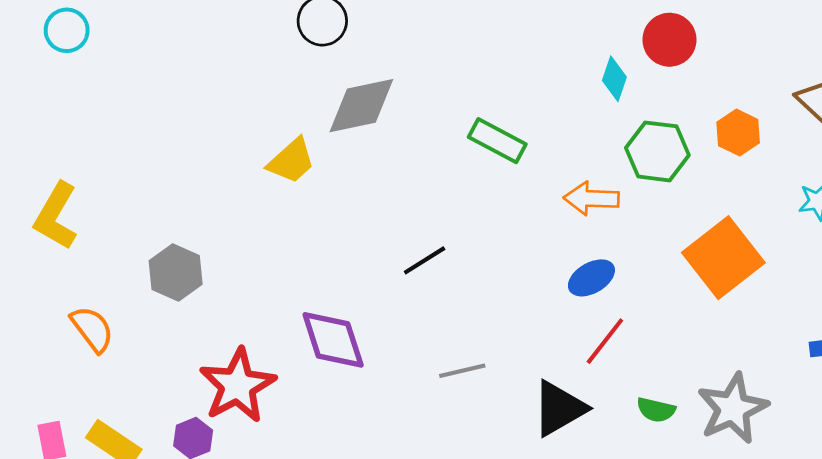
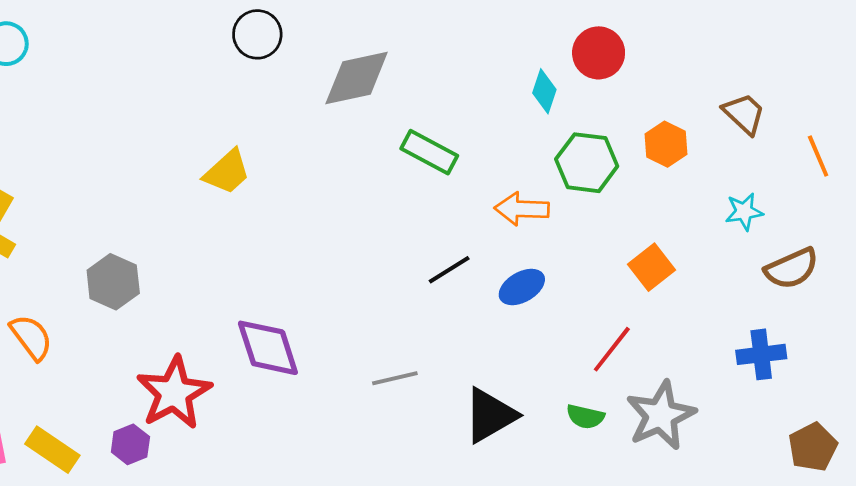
gray diamond: (361, 106) -> (357, 78), moved
orange square: (723, 258) -> (651, 267), size x0.6
black line: (425, 260) -> (449, 270), moved
red line: (605, 341) -> (612, 349), moved

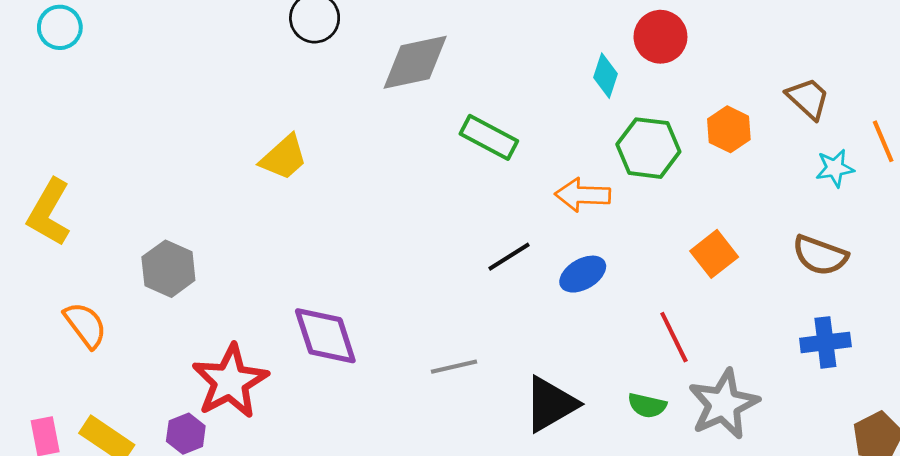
cyan star: (744, 212) -> (835, 168), moved
brown semicircle: (792, 268) -> (820, 255), moved, turned 44
red line: (612, 349) -> (674, 337), turned -64

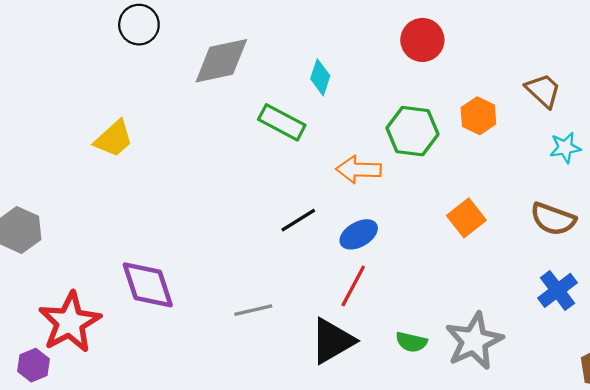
cyan diamond: (606, 76) -> (320, 77), moved
red line: (674, 337) -> (353, 286), moved, turned 54
blue cross: (825, 342) -> (557, 290), turned -30

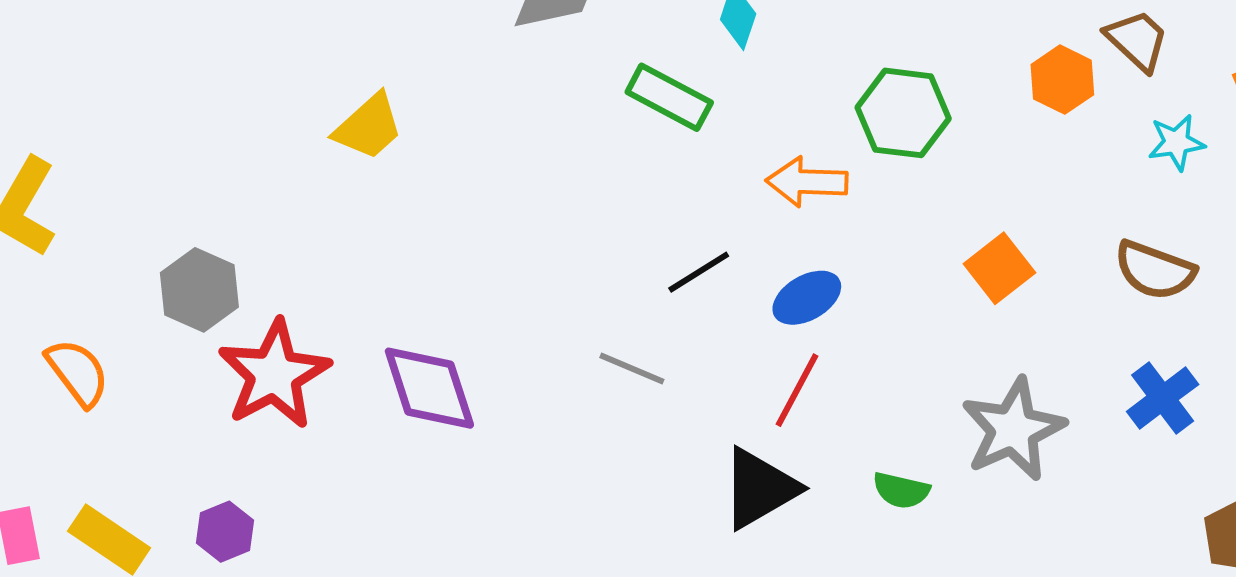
orange hexagon: (478, 116) -> (1062, 80), moved
gray line: (253, 310) -> (632, 368), moved, turned 36
red star: (70, 322) -> (274, 374), moved
gray star: (474, 341) -> (1013, 429), moved

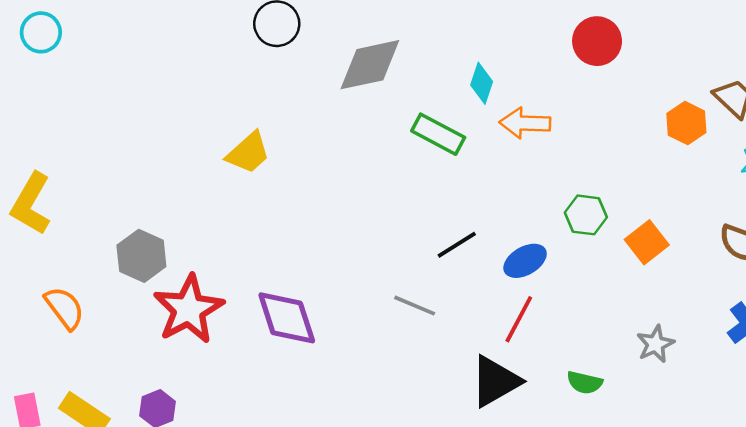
green hexagon: (903, 113) -> (586, 215), moved, size x0.7
orange arrow: (807, 182) -> (525, 123), moved
gray star: (1013, 429) -> (655, 344), size x0.6

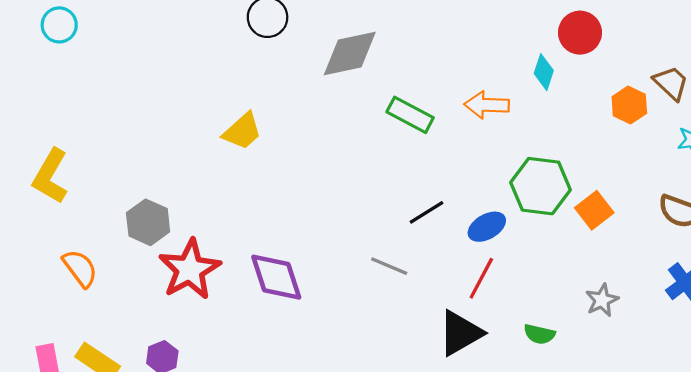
red circle: (597, 41) -> (580, 33), moved
cyan diamond: (482, 83) -> (544, 72), moved
green hexagon: (586, 215) -> (541, 186), size x1.6

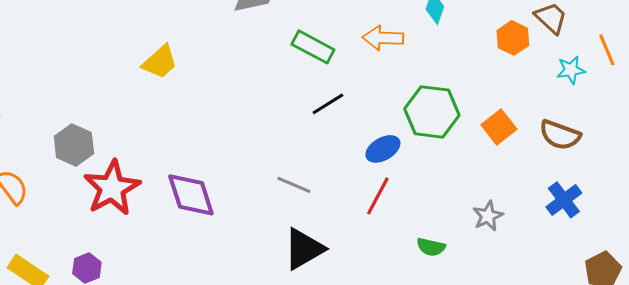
orange square: (594, 210) -> (499, 127), moved
black line: (427, 212) -> (328, 104), moved
black triangle: (460, 333) -> (304, 249), moved

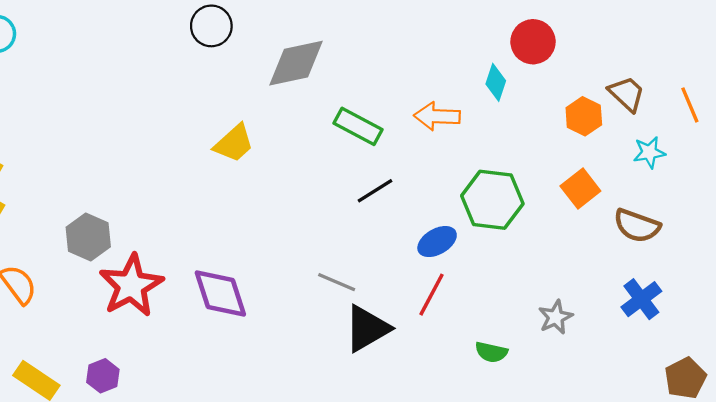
orange line: (607, 50) -> (690, 105), moved
yellow trapezoid: (160, 62) -> (234, 143), moved
orange square: (499, 127) -> (580, 188), moved
black triangle: (304, 249) -> (367, 328), moved

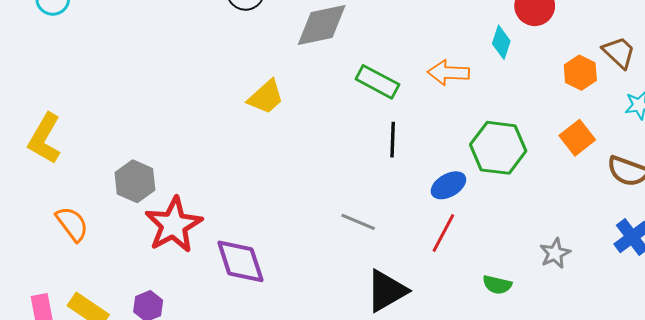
black line: (375, 191) -> (393, 140), turned -56
purple diamond: (220, 293) -> (240, 261), moved
black triangle: (367, 328) -> (387, 291), moved

